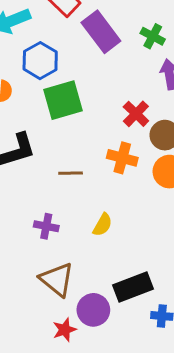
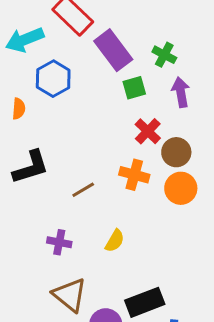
green square: (63, 100) -> (134, 88), moved, size x0.6
brown line: (71, 173) -> (83, 190), turned -30

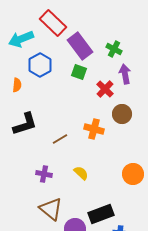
green square: (134, 88) -> (79, 72), moved, turned 35
red cross: (148, 131) -> (105, 89), moved
orange circle: (181, 188) -> (133, 174), moved
yellow semicircle: (115, 241) -> (81, 173), turned -77

